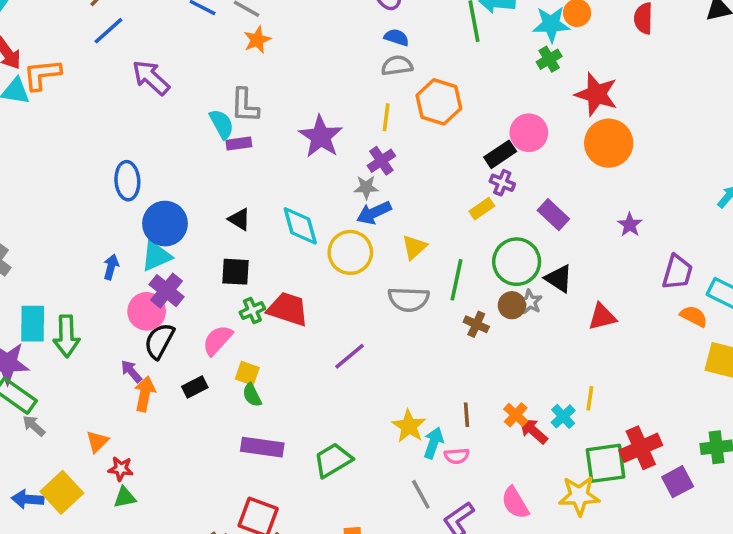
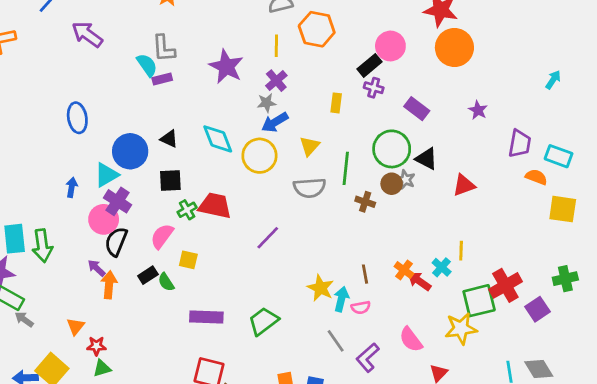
yellow rectangle: (482, 209) -> (336, 103), moved, turned -42
blue circle: (165, 224) -> (130, 151), moved
green semicircle: (252, 395) -> (166, 282), moved

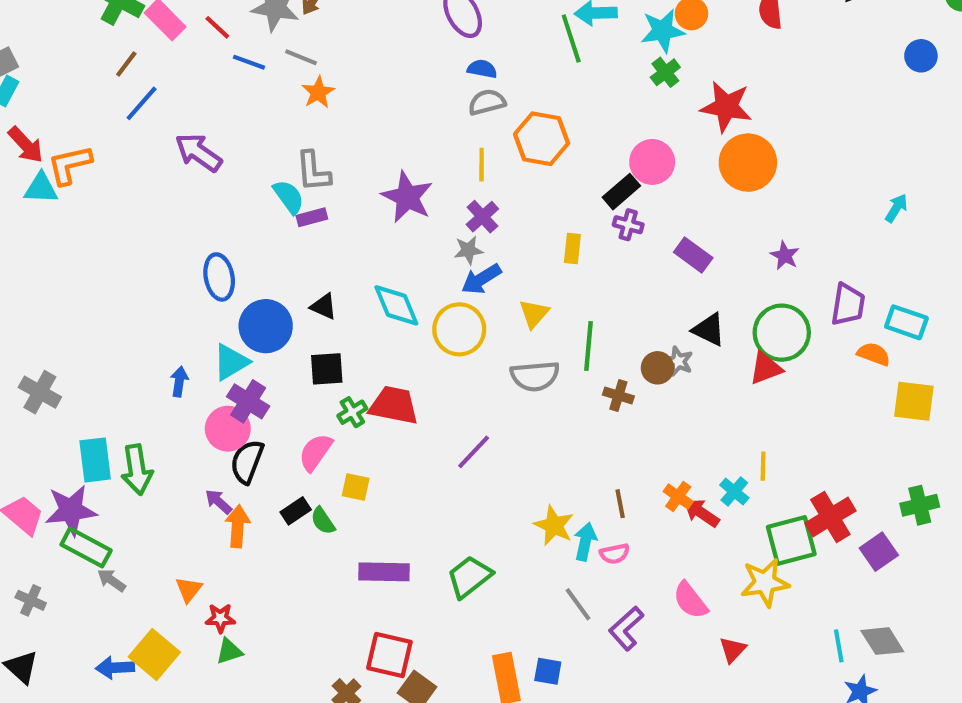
blue ellipse: (77, 118) -> (219, 277), moved
green circle: (392, 149) -> (782, 333), moved

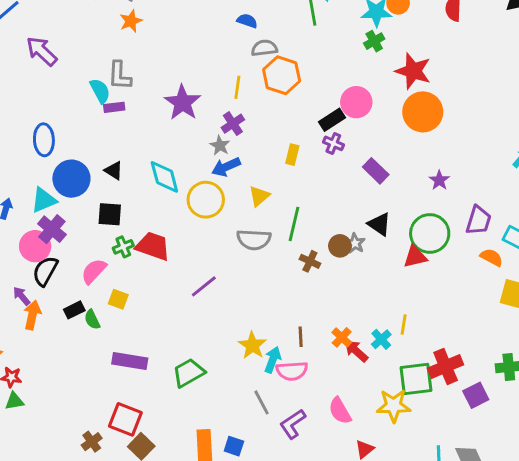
gray semicircle: (487, 102) -> (264, 48), moved
gray star: (468, 250) -> (220, 146), turned 30
pink semicircle: (615, 554) -> (292, 371), size x1.5

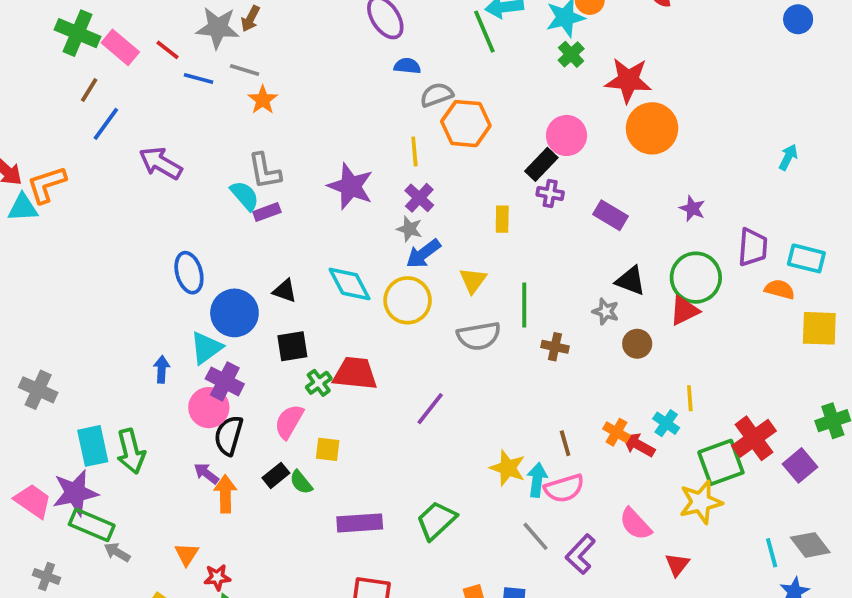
brown circle: (340, 246) -> (637, 344), moved

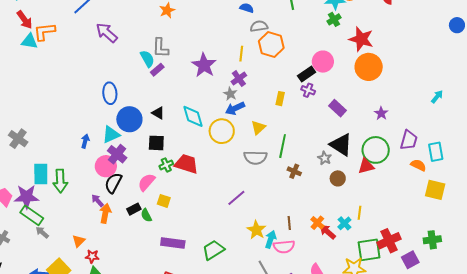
purple rectangle: (267, 212) -> (157, 70), turned -32
cyan rectangle: (806, 258) -> (436, 152), turned 54
black triangle: (631, 281) -> (341, 145), size x1.4
purple line: (430, 409) -> (236, 198), moved

